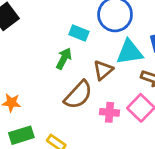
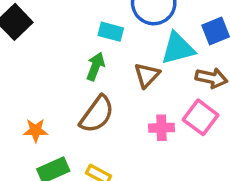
brown semicircle: (78, 95) -> (97, 114), moved

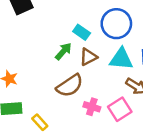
brown triangle: (147, 75) -> (88, 57), moved
brown semicircle: (97, 114) -> (70, 86), moved

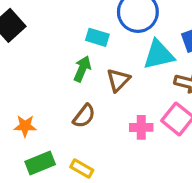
brown triangle: (88, 57) -> (118, 80), moved
brown semicircle: (70, 86) -> (84, 116), moved, size x0.7

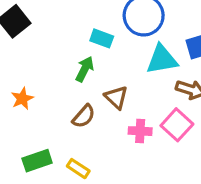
brown triangle: (118, 80) -> (116, 97), moved, turned -35
orange star: (25, 126) -> (22, 99), moved, turned -30

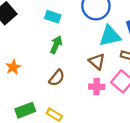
cyan rectangle: (102, 38) -> (53, 17), moved
brown triangle: (116, 97) -> (97, 62), moved

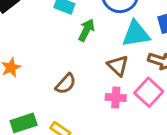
green arrow: (56, 45) -> (86, 30), moved

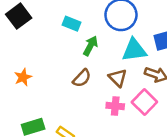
brown semicircle: (66, 84) -> (82, 78), moved

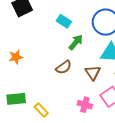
pink cross: (115, 106) -> (85, 105), moved

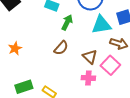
brown triangle: (93, 73) -> (90, 57), moved

